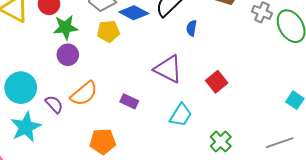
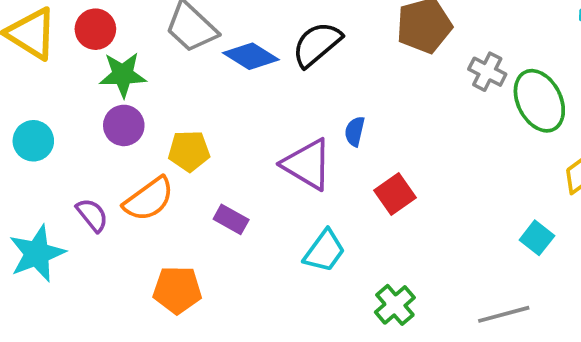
blue semicircle: (192, 28) -> (355, 131), moved
yellow pentagon: (108, 31) -> (189, 151), moved
cyan circle: (21, 88) -> (33, 141), moved, size x0.7

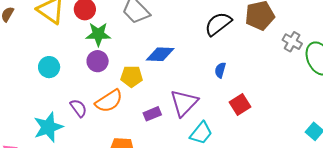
black semicircle: (317, 44) -> (218, 24), moved
blue diamond: (251, 56) -> (160, 54), moved, turned -32
purple triangle: (307, 164) -> (184, 103), moved, turned 40
purple rectangle: (231, 219) -> (152, 114), turned -54

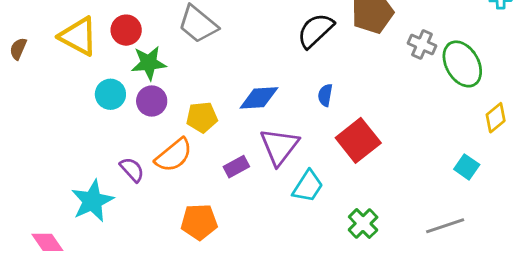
blue diamond: (160, 54) -> (259, 98), moved
cyan circle: (49, 67) -> (110, 94), moved
red square: (240, 104) -> (358, 140), size x1.4

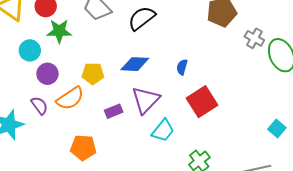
black semicircle: (315, 31) -> (142, 18), moved
purple circle: (152, 101) -> (47, 74), moved

